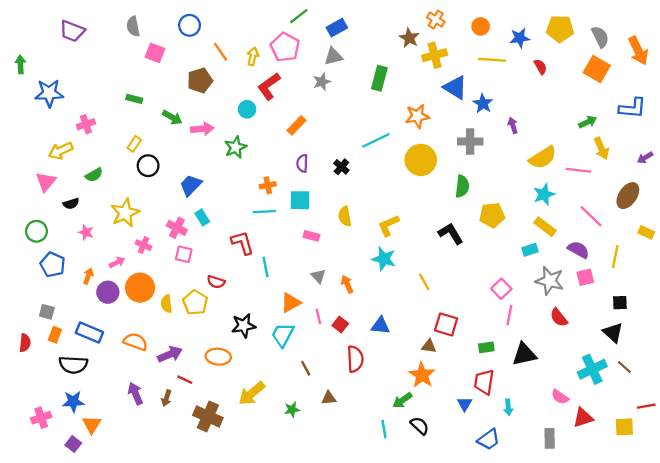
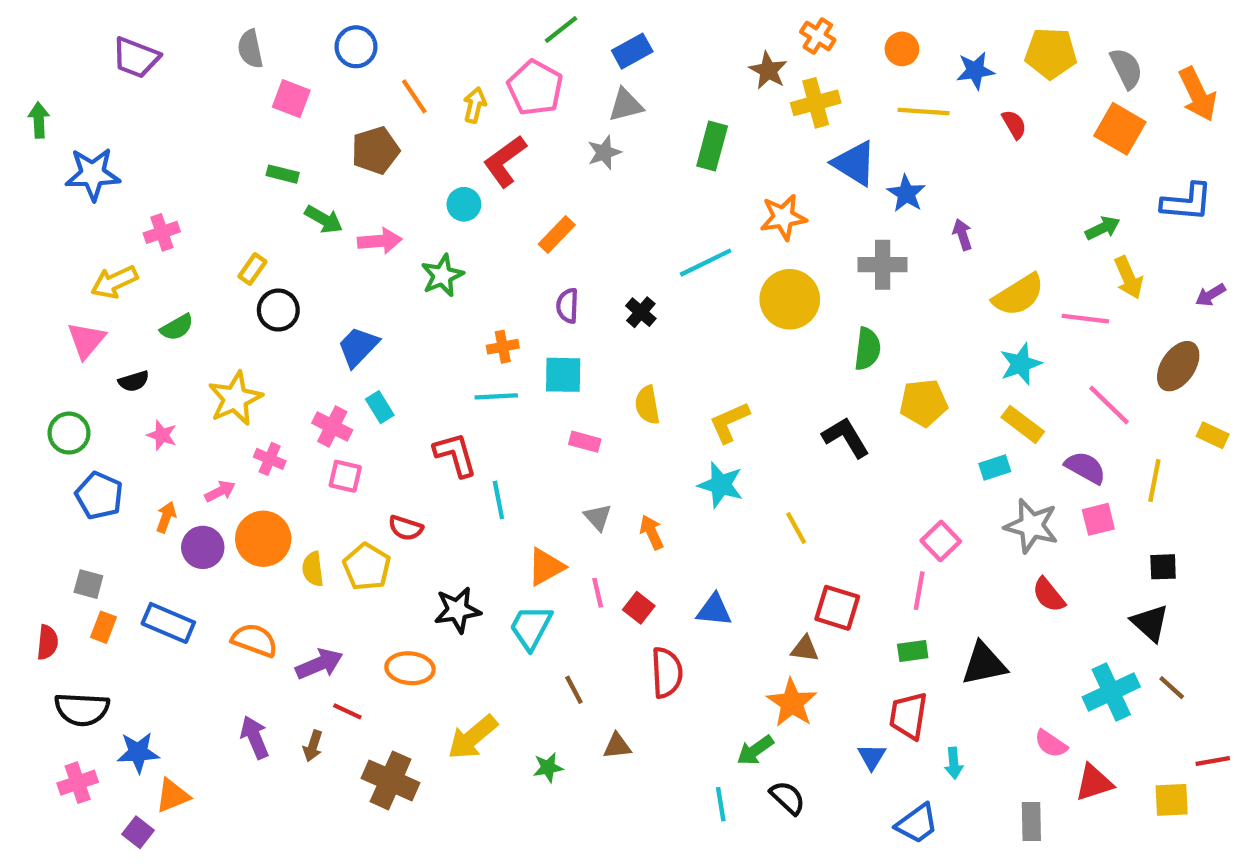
green rectangle: (134, 99) -> (283, 174), moved
pink line: (509, 315) -> (919, 591), moved
black semicircle: (73, 365) -> (82, 709), moved
orange triangle: (92, 425) -> (173, 796), turned 36

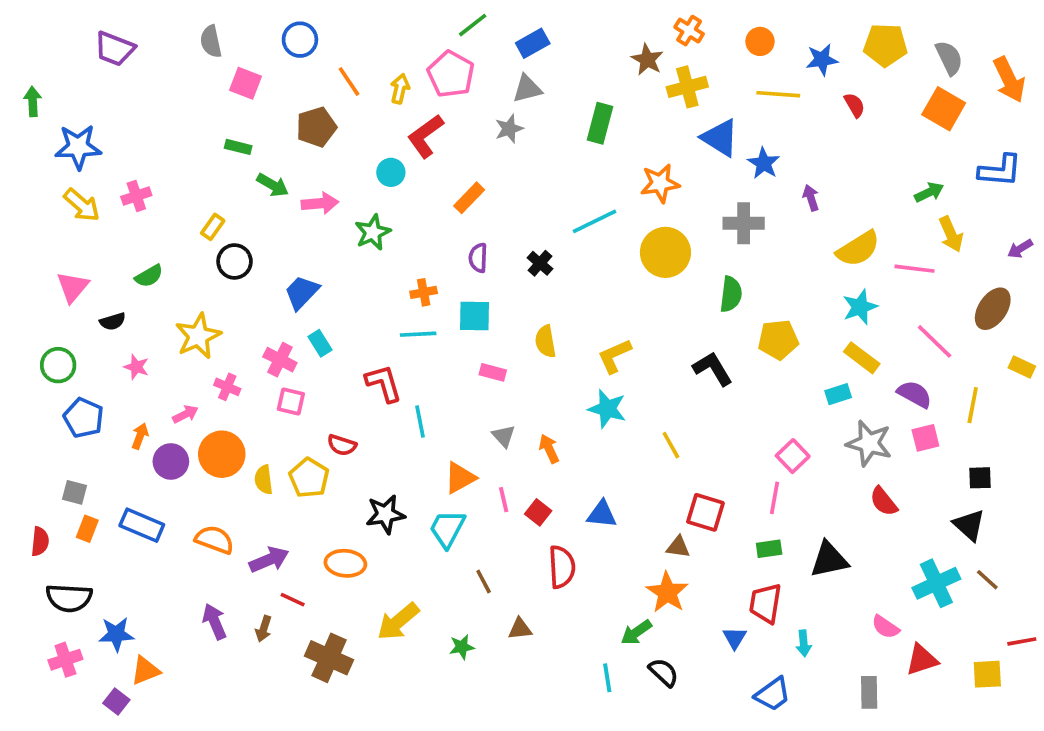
yellow arrow: (114, 282) -> (82, 205), moved, turned -114

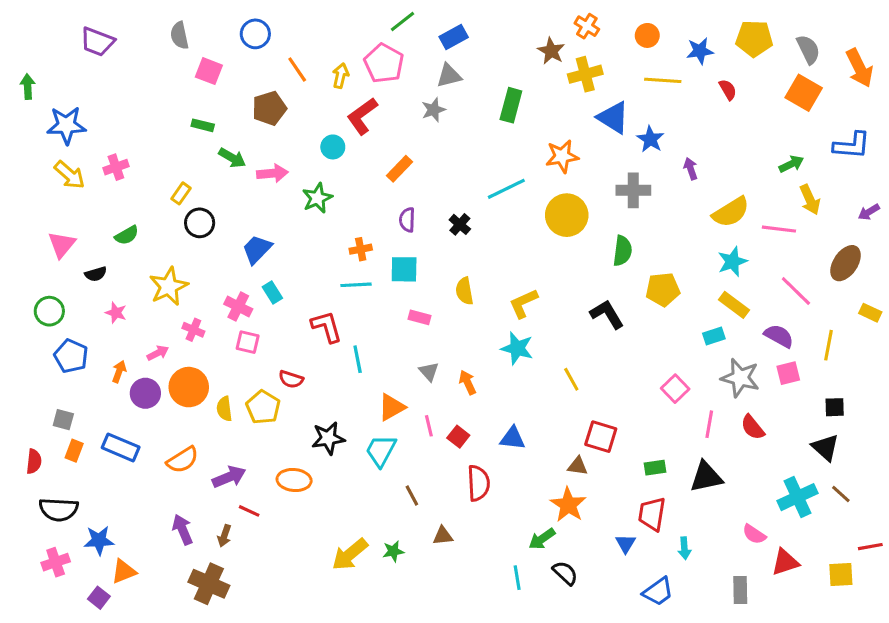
pink line: (775, 498) -> (709, 424), moved
orange semicircle: (215, 540) -> (183, 460), turned 128
yellow arrow: (398, 621) -> (350, 554), moved
brown cross: (329, 658) -> (209, 584), moved

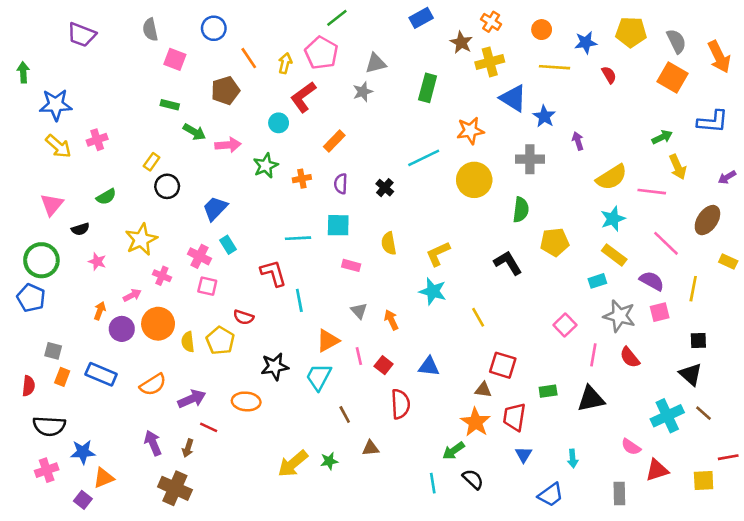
blue rectangle: (454, 37) -> (421, 18), moved
orange cross: (361, 249) -> (302, 179), moved
green circle: (49, 311) -> (41, 260), size x1.4
blue pentagon: (71, 356) -> (31, 298), moved
red trapezoid: (652, 514) -> (514, 417), moved

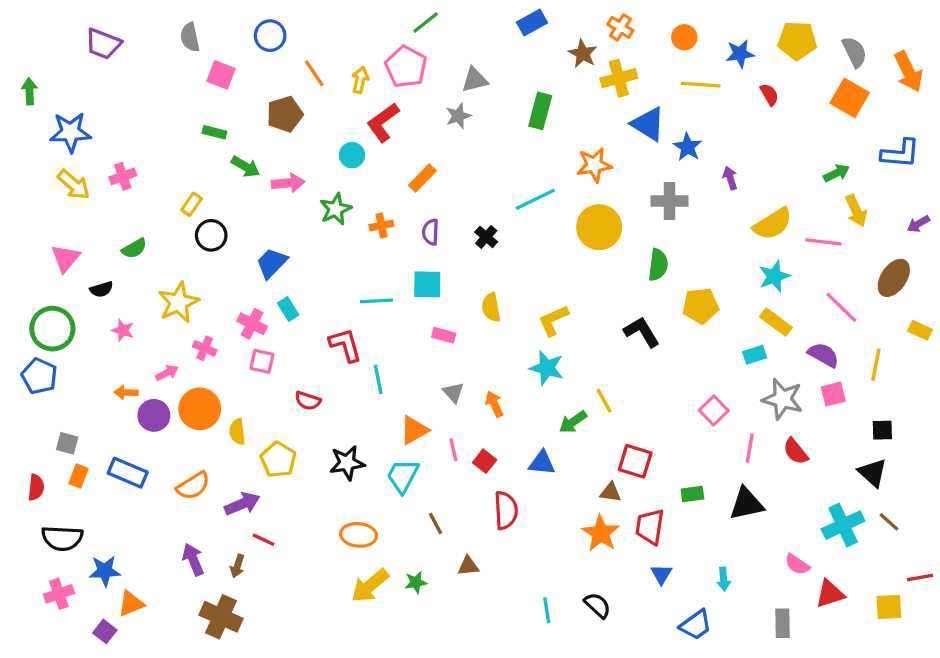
orange arrow: (100, 311) -> (126, 392), turned -108
yellow pentagon: (220, 341) -> (278, 460), moved
orange ellipse: (246, 401) -> (359, 535), moved
green arrow: (453, 451) -> (573, 422), moved

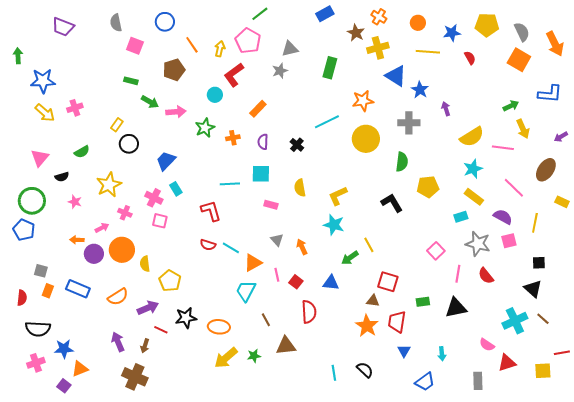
cyan line: (378, 379) -> (231, 248), moved, turned -48
red semicircle: (308, 401) -> (208, 245), moved
black star: (347, 463) -> (186, 318), moved
brown triangle: (468, 566) -> (286, 346), size x1.5

